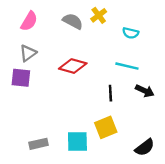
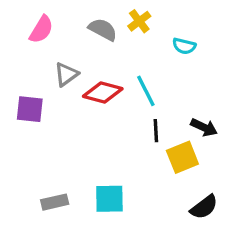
gray triangle: (28, 53) -> (66, 74), moved
cyan line: (127, 66) -> (146, 91), moved, turned 50
yellow square: (106, 127) -> (182, 157), moved

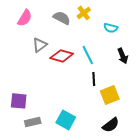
purple square: (30, 109) -> (19, 101), moved
black arrow: (204, 127) -> (123, 56), moved, turned 42
cyan square: (109, 199) -> (66, 120), turned 30
black semicircle: (204, 207) -> (111, 125), moved

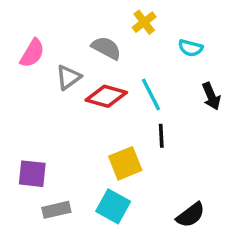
pink semicircle: (25, 18) -> (32, 53), moved
gray semicircle: (62, 18) -> (106, 48), moved
yellow square: (110, 95) -> (125, 163), moved

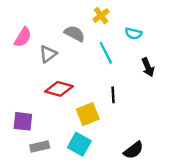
cyan line: (151, 94) -> (106, 53), moved
red diamond: (106, 96) -> (59, 89), moved

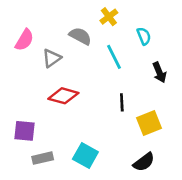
cyan semicircle: (133, 34) -> (144, 36), turned -126
yellow square: (88, 114) -> (149, 123), moved

